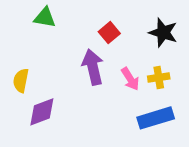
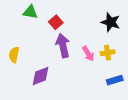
red square: (109, 33) -> (56, 22), moved
purple diamond: (42, 112) -> (40, 76), moved
blue rectangle: (156, 118) -> (115, 80), moved, size x0.7

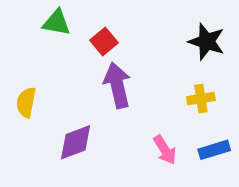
pink arrow: (88, 54) -> (165, 150), moved

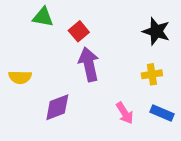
yellow semicircle: (26, 102) -> (20, 77), turned -100
blue rectangle: (214, 150) -> (162, 113), turned 40

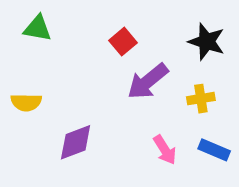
green triangle: (43, 17) -> (38, 28), moved
red square: (79, 31) -> (123, 42), moved
purple arrow: (89, 64) -> (148, 81), moved, turned -116

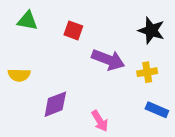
red square: (123, 42) -> (73, 30), moved, turned -30
purple arrow: (148, 81) -> (108, 60), turned -120
pink arrow: (165, 150) -> (100, 121), moved

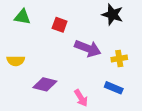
black star: (151, 30) -> (113, 15), moved
purple diamond: (55, 104) -> (45, 84), turned 35
blue rectangle: (157, 110) -> (114, 88), moved

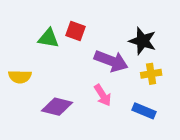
black star: (113, 15) -> (143, 41), moved
green triangle: (22, 17) -> (48, 38), moved
pink arrow: (81, 98) -> (103, 95), moved

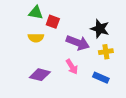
green triangle: (48, 38) -> (36, 13), moved
yellow semicircle: (20, 77) -> (36, 38), moved

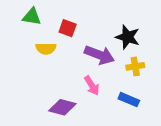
green triangle: (36, 13) -> (32, 17), moved
purple diamond: (40, 75) -> (62, 107), moved

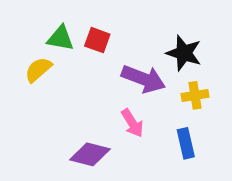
green triangle: (32, 17) -> (60, 38), moved
yellow semicircle: (46, 49) -> (38, 70), moved, turned 138
blue rectangle: (129, 100) -> (186, 143), turned 54

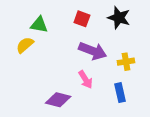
red square: (97, 40) -> (82, 19), moved
black star: (184, 53) -> (119, 18), moved

